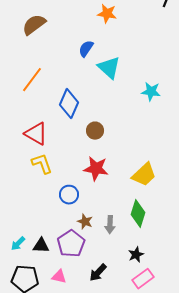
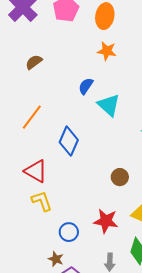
brown semicircle: (34, 25) -> (34, 62), size x0.7
brown circle: (95, 131) -> (120, 177), moved
red star: (96, 169) -> (106, 221), moved
brown star: (85, 222) -> (56, 259), moved

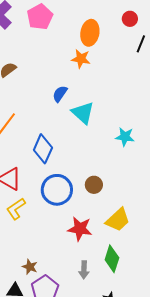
orange ellipse: (105, 16) -> (90, 33), moved
yellow L-shape: (42, 201) -> (16, 209), turned -105
blue circle: (69, 232) -> (57, 190), moved, size x1.6

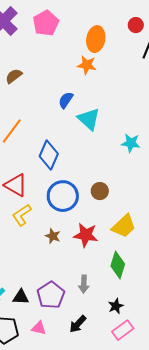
brown star: (30, 267) -> (53, 236), moved
gray arrow: (84, 270) -> (84, 284), moved

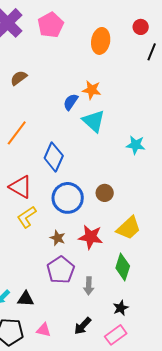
orange star: (87, 65) -> (92, 90), moved
purple pentagon: (51, 295) -> (61, 270), moved
pink rectangle: (123, 330) -> (116, 335), moved

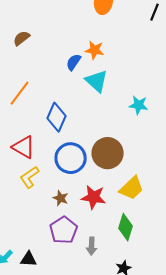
brown circle: (105, 193) -> (108, 153), size x1.8

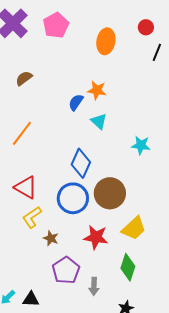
cyan triangle: (97, 81) -> (99, 121), size x0.7
blue diamond: (57, 117) -> (81, 163), moved
brown star: (61, 198) -> (51, 238), moved

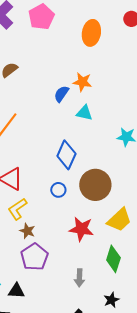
cyan triangle: (99, 121) -> (84, 113), turned -30
blue circle: (73, 198) -> (58, 190), size x0.5
brown star: (51, 238) -> (27, 231), moved
purple pentagon: (66, 270) -> (34, 257), moved

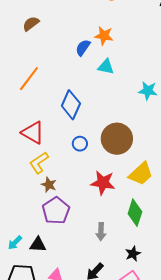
blue diamond: (66, 155) -> (71, 105), moved

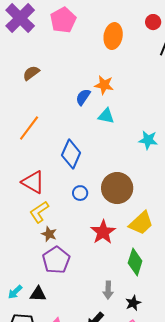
red star: (103, 183) -> (103, 232), turned 30
gray arrow: (101, 232) -> (108, 290), moved

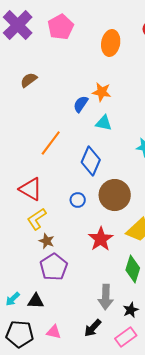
orange line: (29, 128) -> (51, 143), moved
blue diamond: (71, 154) -> (91, 161), moved
gray arrow: (108, 290) -> (106, 297), size x1.4

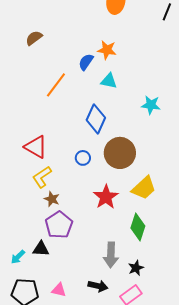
orange line: (51, 143) -> (56, 85), moved
black triangle: (36, 301) -> (41, 249), moved
black arrow: (93, 328) -> (98, 286), turned -120

